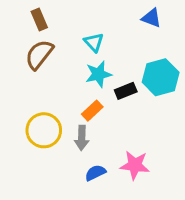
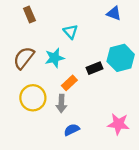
brown semicircle: (39, 54) -> (24, 58), moved
cyan star: (98, 74) -> (55, 58), moved
pink star: (135, 165) -> (118, 124), moved

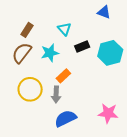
brown rectangle: (29, 15) -> (27, 30), moved, turned 56
black rectangle: (94, 68) -> (82, 47), moved
blue semicircle: (72, 130) -> (65, 118), size x1.5

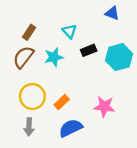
orange rectangle: (63, 76) -> (62, 102), moved
gray arrow: (56, 95) -> (29, 127), moved
pink star: (108, 113) -> (104, 107), moved

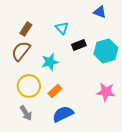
cyan star: (54, 57) -> (50, 62), moved
pink star: (104, 107) -> (106, 92), moved
gray arrow: (29, 127) -> (26, 113), turned -35

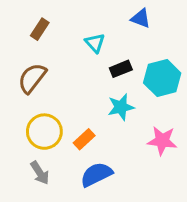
blue triangle: (100, 12) -> (141, 18), moved
brown rectangle: (26, 29) -> (40, 29), moved
cyan star: (50, 62) -> (121, 107), moved

